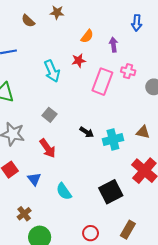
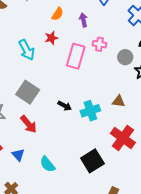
gray square: (49, 115) -> (28, 92), size x1.6

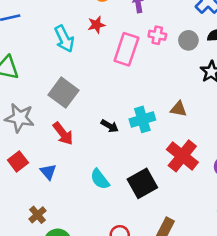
gray circle: (125, 57) -> (188, 40), moved
black arrow: (65, 106) -> (110, 126), moved
cyan semicircle: (48, 164) -> (100, 179), moved

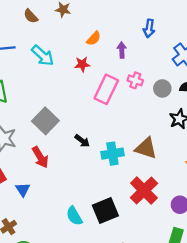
cyan arrow: (64, 39) -> (43, 56), moved, turned -30
brown triangle: (179, 109) -> (146, 148), size x1.5
black arrow: (110, 126) -> (82, 141), moved
cyan semicircle: (100, 179) -> (74, 216), moved

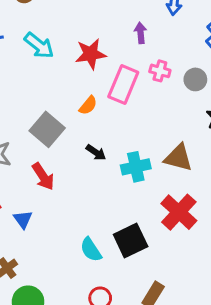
orange semicircle: (94, 38) -> (88, 105), moved
red star: (82, 64) -> (91, 54), size x1.5

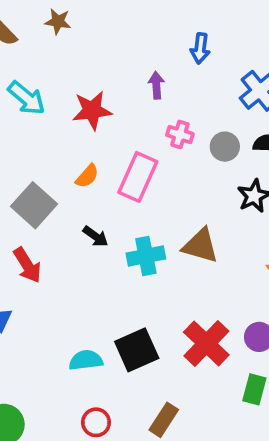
pink rectangle: (123, 85) -> (138, 177), moved
red cross: (179, 212) -> (206, 343), moved
cyan semicircle: (91, 250) -> (86, 360), turned 115

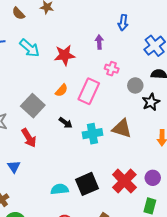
gray circle: (225, 147) -> (135, 85), moved

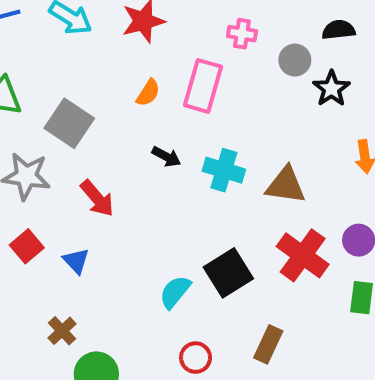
gray square: (33, 106) -> (69, 123), moved
brown triangle: (122, 128) -> (286, 185), moved
cyan cross: (92, 134) -> (224, 170), turned 36
cyan semicircle: (60, 189) -> (175, 292), turned -36

